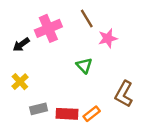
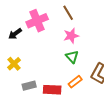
pink star: (108, 38) -> (71, 36), moved
green triangle: (84, 66) -> (72, 57), moved
orange rectangle: (92, 114) -> (75, 82), moved

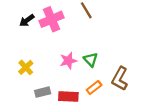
black arrow: (15, 34) -> (27, 20), moved
pink star: (71, 36) -> (68, 61), moved

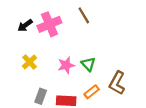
yellow cross: (26, 67) -> (30, 62), moved
gray rectangle: (43, 92) -> (41, 96), turned -56

